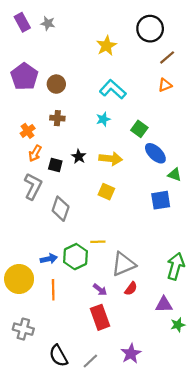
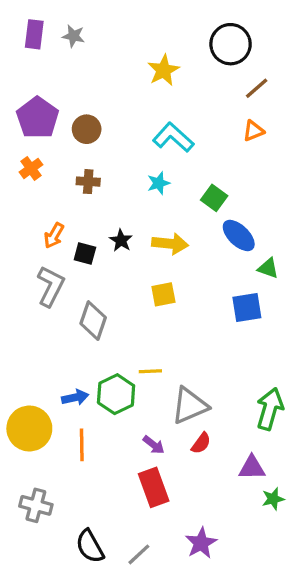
purple rectangle: (22, 22) -> (34, 34), turned 36
orange cross: (28, 131) -> (31, 168), moved
yellow square: (106, 192) -> (163, 294), turned -35

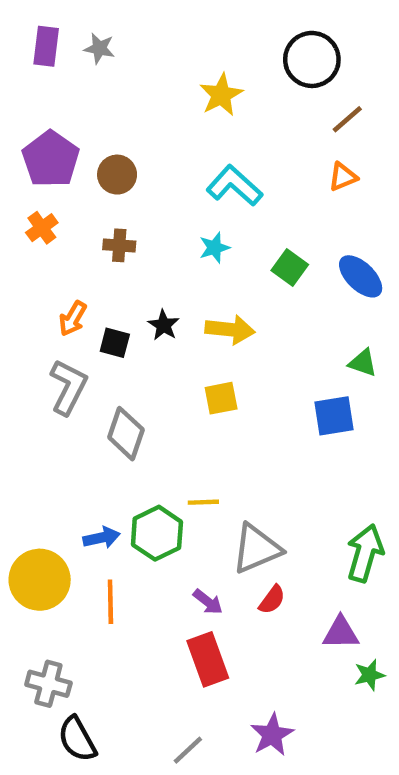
blue ellipse: (239, 236) -> (361, 276), moved
black semicircle: (90, 546) -> (77, 739), moved

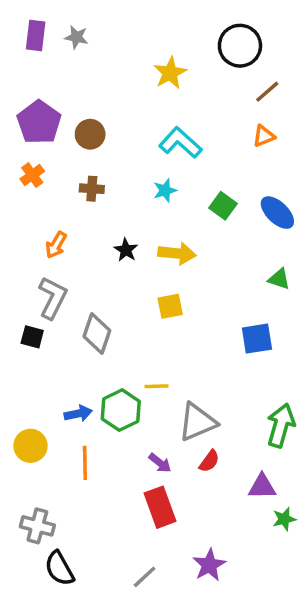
black square: (115, 343) -> (32, 337), moved
blue square: (334, 416) -> (257, 339), moved
yellow circle: (40, 580) -> (30, 446), size x0.7

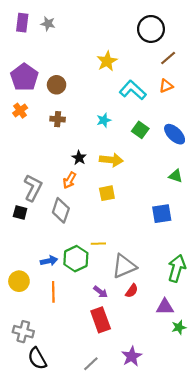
yellow star: (170, 73) -> (107, 61), moved
cyan L-shape: (180, 143) -> (133, 90), moved
orange arrow: (56, 245) -> (69, 180), moved

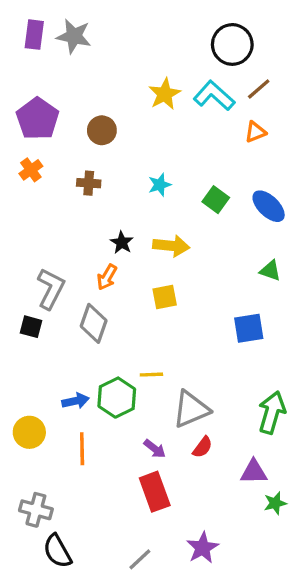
gray star: (48, 24) -> (74, 36), size x1.5
brown circle: (57, 85) -> (102, 130), moved
cyan L-shape: (133, 90) -> (214, 96), moved

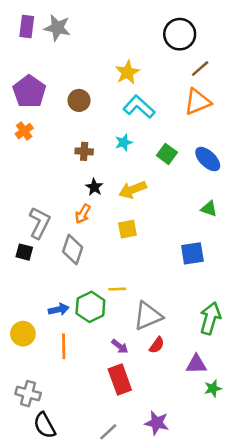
cyan L-shape: (214, 96) -> (139, 107), moved
orange triangle: (255, 132) -> (198, 102), size x1.6
brown cross: (89, 183) -> (84, 151), moved
yellow arrow: (171, 246) -> (133, 190), turned 152
purple star: (203, 548) -> (157, 423), turned -30

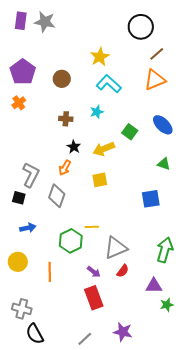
green square: (167, 154) -> (130, 132), moved
blue arrow: (59, 309) -> (28, 228), moved

